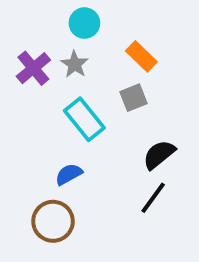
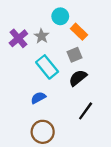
cyan circle: (84, 23) -> (60, 16), moved
black semicircle: (159, 155) -> (78, 78), moved
brown circle: (53, 221) -> (43, 132), moved

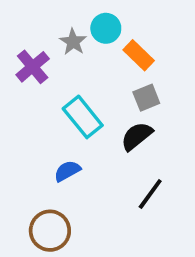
gray star: (42, 36) -> (73, 42), moved
gray square: (75, 55) -> (146, 98), moved
brown circle: (43, 132) -> (50, 231), moved

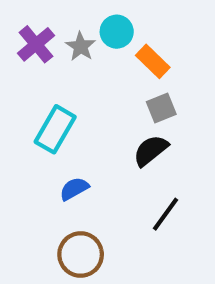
purple cross: (33, 67) -> (36, 44), moved
cyan rectangle: (83, 117) -> (55, 129), moved, turned 69
brown circle: (50, 231) -> (81, 255), moved

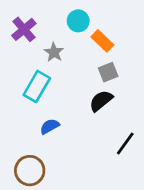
gray star: (81, 46) -> (54, 52), moved
black line: (165, 214) -> (125, 143), moved
brown circle: (81, 255) -> (30, 171), moved

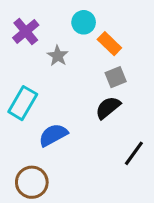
cyan rectangle: (37, 86) -> (23, 103), moved
blue semicircle: (50, 126) -> (53, 135), size x1.4

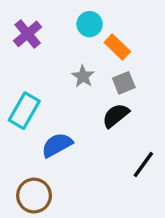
gray star: (58, 56) -> (83, 76), moved

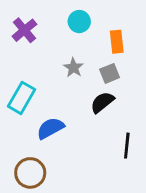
orange rectangle: (117, 47) -> (117, 42), moved, turned 40
black line: (143, 165) -> (127, 146), turned -30

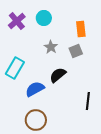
cyan circle: (79, 22) -> (44, 18), moved
black semicircle: (102, 102) -> (58, 75), moved
brown circle: (30, 173) -> (36, 120), moved

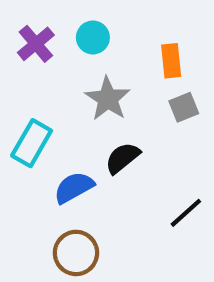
gray star: (51, 47) -> (108, 99), size x1.5
gray square: (76, 51) -> (184, 107), moved
black line: (88, 101) -> (186, 213), turned 42

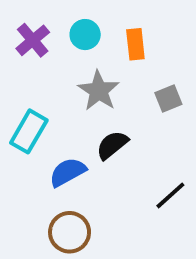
orange rectangle: (171, 61) -> (135, 44), moved

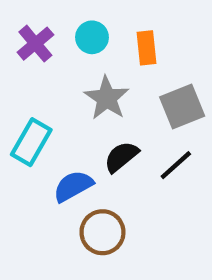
gray square: (168, 98) -> (182, 106), size x1.5
black line: (170, 195) -> (176, 165), moved
brown circle: (70, 232) -> (102, 232), moved

